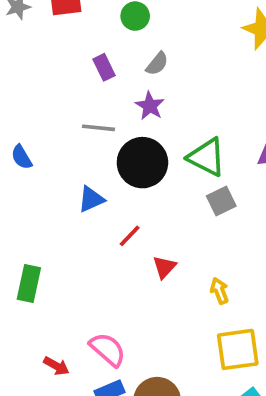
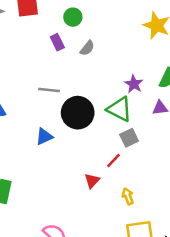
purple rectangle: (104, 67) -> (57, 42), moved
purple star: (150, 106) -> (134, 84), moved
red line: (130, 236) -> (114, 160), moved

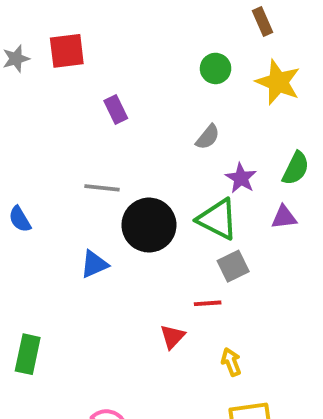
green circle: (73, 17) -> (216, 68), moved
gray semicircle: (87, 48) -> (208, 137), moved
red line: (114, 160) -> (208, 303), turned 42

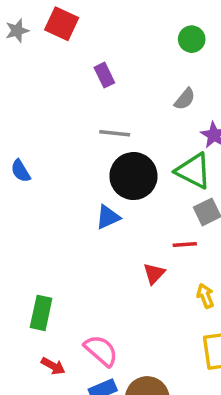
red square: (67, 51) -> (62, 24), turned 32
gray line: (102, 188) -> (115, 133), moved
blue triangle: (94, 264) -> (108, 217), moved
green rectangle: (28, 354) -> (41, 313), moved

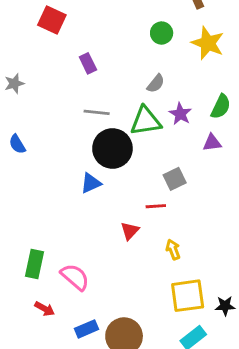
gray star: (17, 31) -> (14, 84), moved
green triangle: (193, 171) -> (146, 121), moved, turned -36
pink semicircle: (101, 351) -> (75, 277), moved

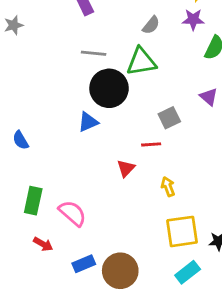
purple star: (180, 114) -> (193, 20), moved, turned -30
purple triangle: (212, 143) -> (209, 97), moved, turned 48
blue semicircle: (17, 144) -> (21, 140), moved

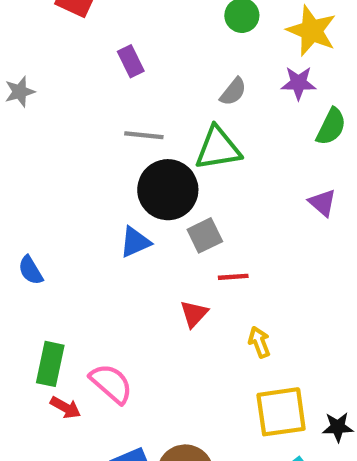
gray square: (169, 118) -> (205, 235), moved
red arrow: (43, 244) -> (65, 407), moved

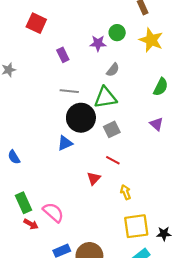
purple star: (298, 83) -> (98, 43), moved
gray square: (205, 235) -> (112, 129), moved
red line: (233, 277) -> (113, 160), turned 32
green rectangle: (50, 364) -> (23, 203), turned -36

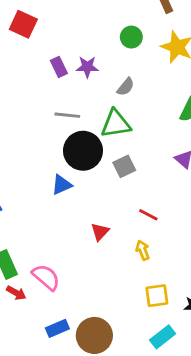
purple star: (98, 43) -> (87, 67), moved
red line: (113, 160) -> (148, 215), moved
yellow square: (136, 226) -> (157, 296), size x0.7

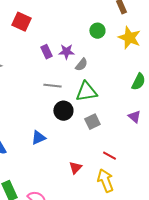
gray semicircle: (126, 87) -> (81, 65), moved
black circle: (83, 151) -> (63, 111), size x0.7
blue triangle: (62, 185) -> (38, 138), moved
yellow arrow: (143, 250) -> (105, 181), size x1.6

